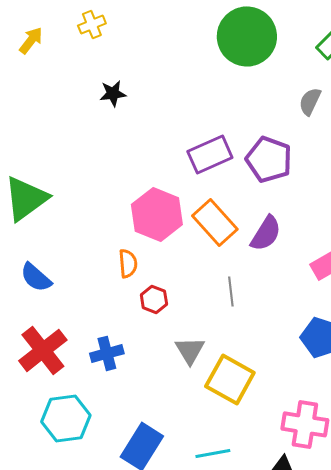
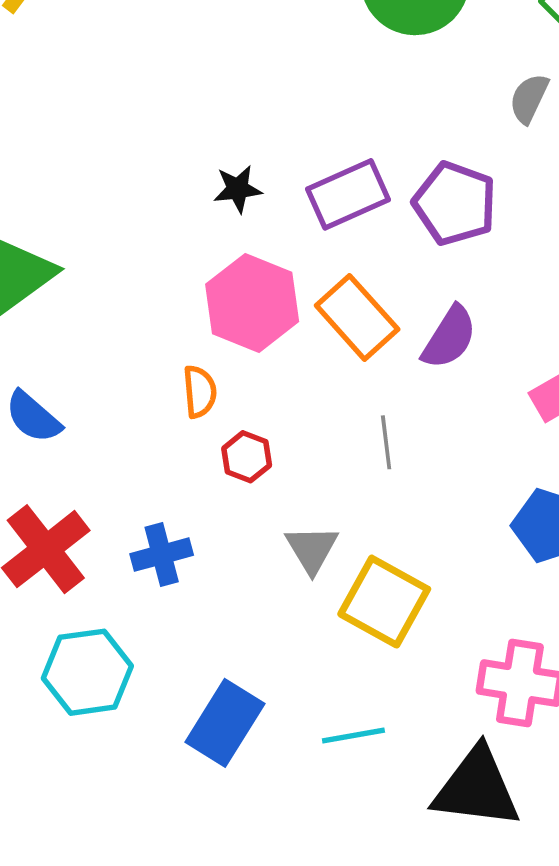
black star: (113, 93) -> (238, 189), moved

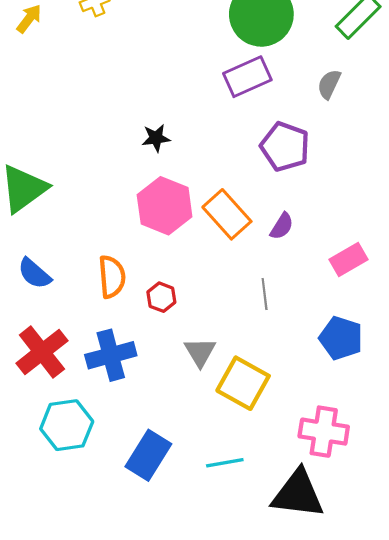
purple rectangle: (348, 194) -> (247, 77), moved
purple semicircle: (449, 337) -> (282, 226), size x0.7
orange semicircle: (200, 392) -> (112, 277), moved, size x1.4
gray line: (386, 442) -> (265, 294), moved
blue cross: (162, 555) -> (111, 355), size x1.4

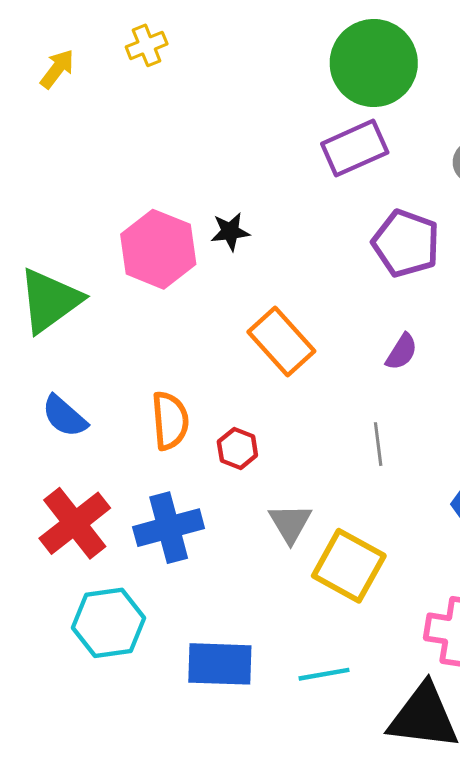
pink hexagon: (165, 206) -> (158, 249), moved
orange rectangle: (227, 214) -> (281, 341), moved
blue rectangle: (148, 455) -> (220, 664), turned 60

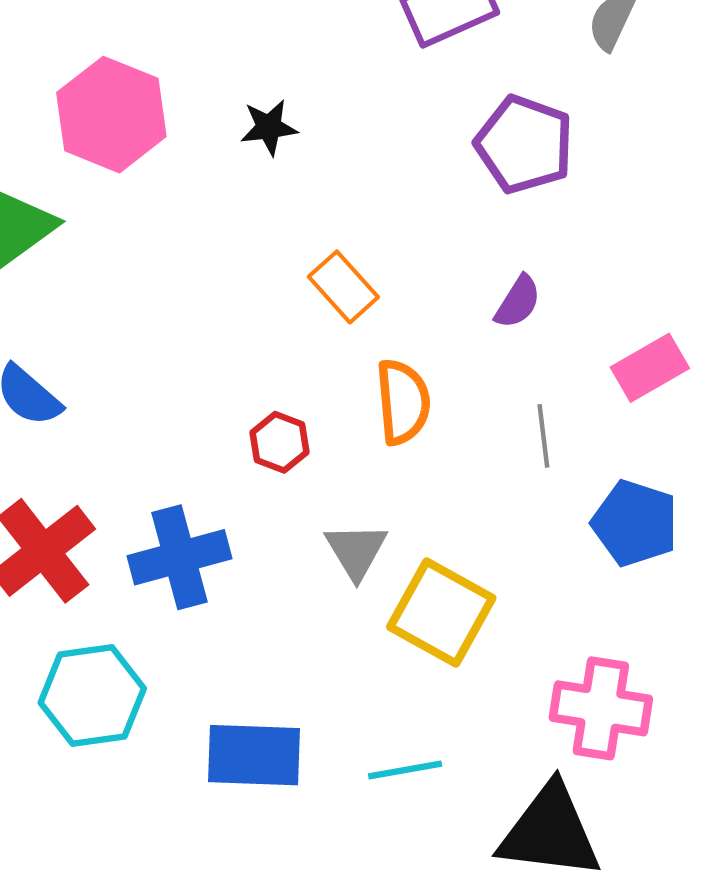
pink hexagon: (158, 249) -> (111, 115), moved
orange rectangle: (281, 341) -> (343, 287), size x0.7
orange semicircle: (170, 421) -> (403, 402), moved
gray line: (378, 444) -> (543, 436), moved

